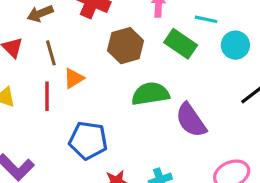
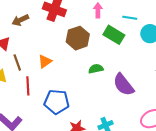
brown line: (51, 53) -> (17, 63), moved
green semicircle: (150, 94) -> (96, 69), size x0.6
red line: (47, 96) -> (28, 86), moved

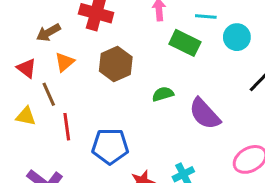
brown hexagon: (78, 38) -> (116, 64), moved
orange triangle: (45, 61) -> (65, 62), moved

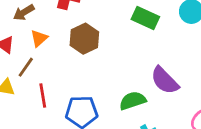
brown line: (49, 94) -> (26, 67), turned 60
green semicircle: (163, 94) -> (133, 101), moved, size x1.4

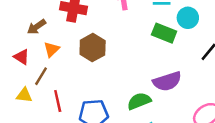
green rectangle: (145, 18) -> (164, 33), moved
purple semicircle: (165, 80) -> (167, 81), turned -60

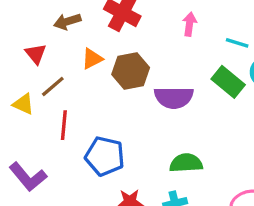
orange triangle: (52, 49) -> (92, 59), moved
purple semicircle: (167, 81) -> (174, 97), moved
green semicircle: (139, 101) -> (186, 163), moved

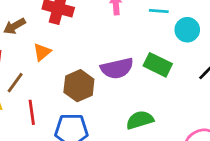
brown hexagon: (131, 71) -> (79, 86), moved
green rectangle: (228, 82) -> (158, 65), moved

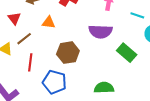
orange triangle: (42, 52) -> (49, 22), turned 32
purple semicircle: (117, 68) -> (100, 32), moved

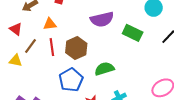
red line: (30, 62) -> (52, 47), moved
blue pentagon: (55, 82) -> (71, 80), turned -30
green semicircle: (104, 88) -> (104, 69), moved

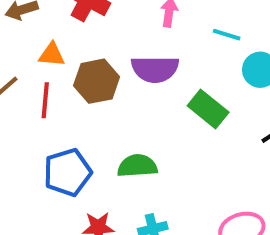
brown hexagon: (76, 48) -> (97, 81), moved

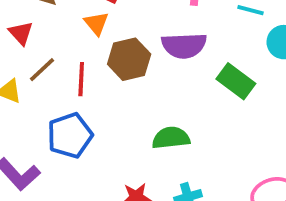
orange triangle: (52, 55) -> (96, 23), moved, turned 48
blue pentagon: (68, 172) -> (70, 135), moved

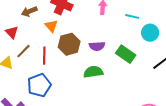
purple semicircle: (184, 46) -> (97, 46), moved, size x0.7
green semicircle: (171, 138) -> (93, 72), moved

